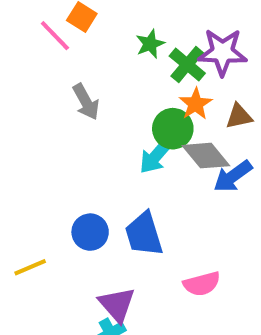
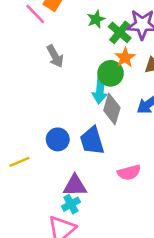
cyan arrow: (156, 156) -> (100, 91), turned -35
gray diamond: (206, 156) -> (112, 109), moved, turned 56
purple triangle: (117, 304) -> (75, 186), turned -50

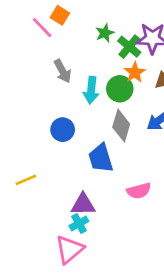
cyan arrow: (100, 91) -> (91, 90), moved
blue circle: (58, 139) -> (63, 130), moved

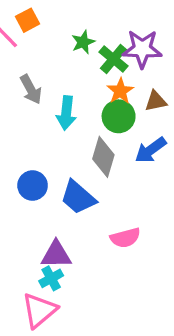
orange square: (60, 15) -> (27, 20), turned 30
green circle: (120, 89) -> (119, 116), moved
blue circle: (63, 130) -> (33, 186), moved
blue trapezoid: (101, 158) -> (78, 197), turned -32

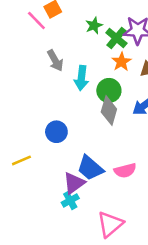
green circle: (119, 116) -> (109, 90), moved
blue trapezoid: (78, 197) -> (90, 168), moved
purple triangle: (56, 255) -> (74, 183), turned -35
pink triangle: (39, 310) -> (110, 224), moved

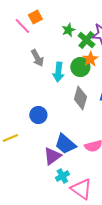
green circle: (109, 90) -> (80, 67), moved
cyan cross: (70, 200) -> (62, 176), moved
pink triangle: (110, 224) -> (81, 189), turned -45

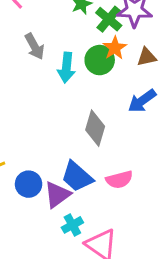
gray diamond: (80, 98) -> (95, 128), moved
blue circle: (38, 115) -> (29, 184), moved

